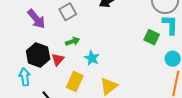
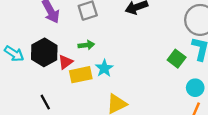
cyan arrow: (25, 77) -> (14, 54), moved, turned 120
yellow rectangle: (75, 81) -> (81, 75), moved, turned 42

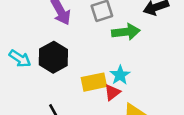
green arrow: (86, 45) -> (126, 32), moved, size x1.5
red triangle: (65, 62) -> (112, 92), moved

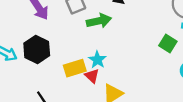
red triangle: (112, 92) -> (92, 76), turned -35

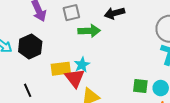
green square: (168, 44) -> (140, 86), moved, turned -35
red triangle: (92, 76) -> (75, 78), size x1.5

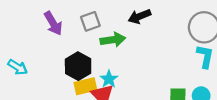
black hexagon: (30, 46) -> (78, 66), moved

